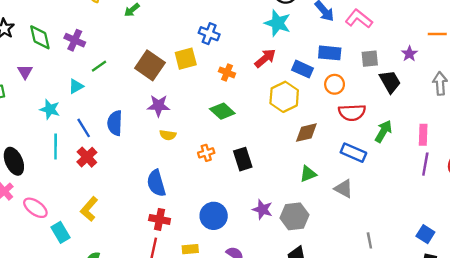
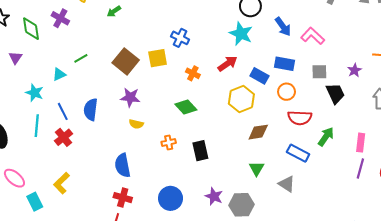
purple cross: (75, 40) -> (60, 18), moved
green triangle: (308, 174) -> (257, 168), turned -42

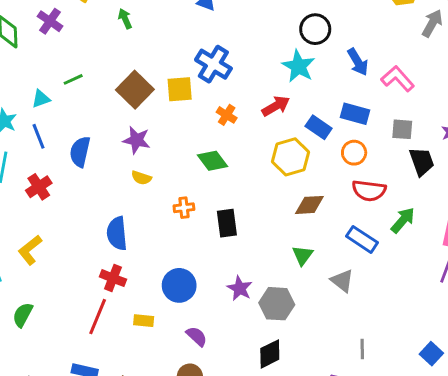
green arrow: (114, 11) -> (125, 19), turned 96
blue cross: (180, 38) -> (213, 64), size x1.4
blue line: (63, 111) -> (39, 136), moved

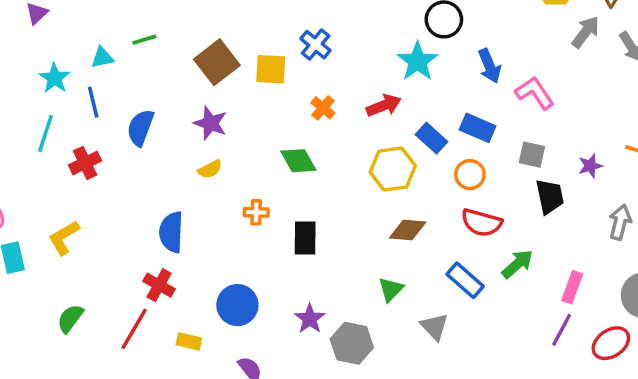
blue cross: (213, 64) -> (316, 45), size x0.7
yellow semicircle: (141, 178) -> (210, 169), turned -54
green semicircle: (23, 315) -> (70, 318), moved

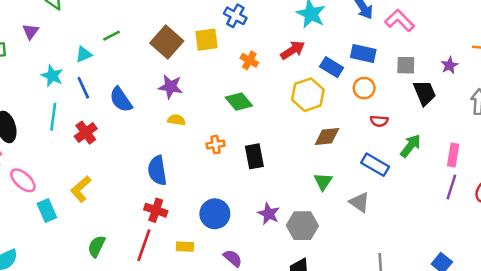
blue semicircle: (140, 128) -> (121, 100), turned -44
yellow semicircle: (210, 169) -> (176, 120), turned -132
red semicircle: (482, 223) -> (379, 121), size x0.6

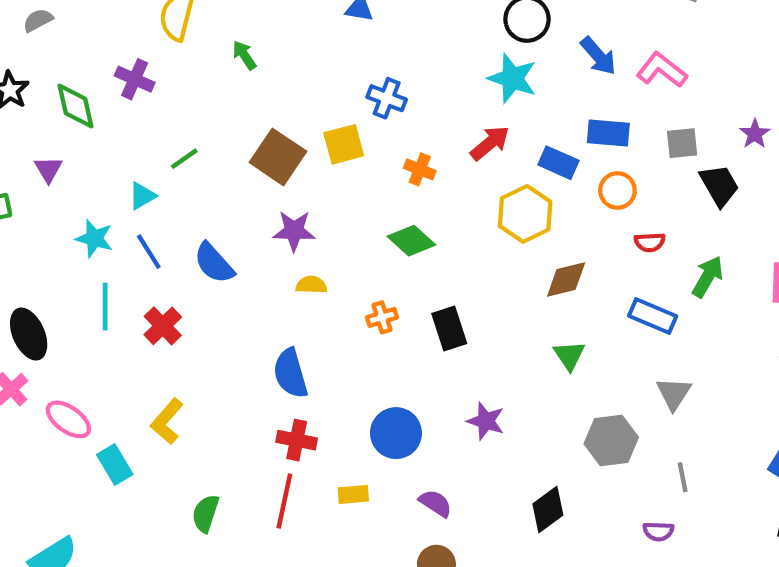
gray triangle: (359, 202) -> (674, 393), moved, turned 35
gray hexagon: (302, 226) -> (611, 441), moved

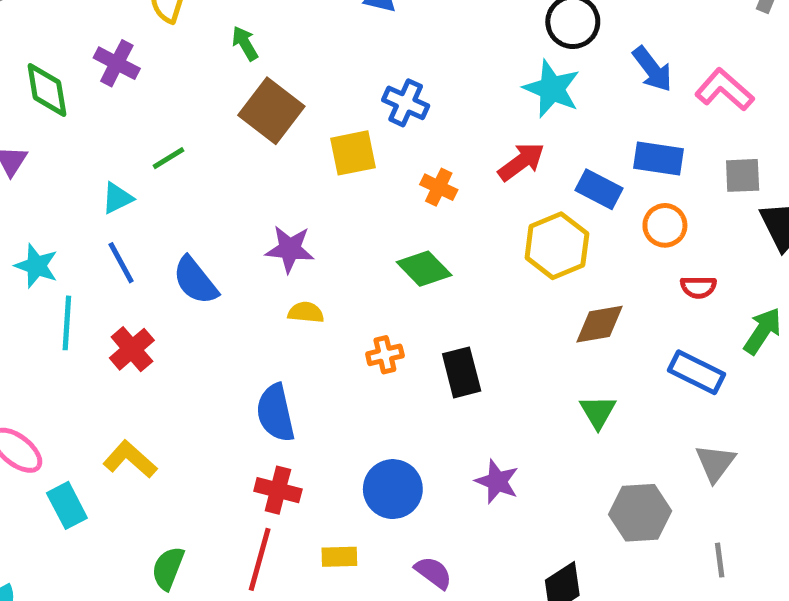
brown square: (278, 157) -> (271, 111), moved
cyan star: (94, 238) -> (36, 266), moved
yellow L-shape: (167, 421) -> (130, 459), turned 87

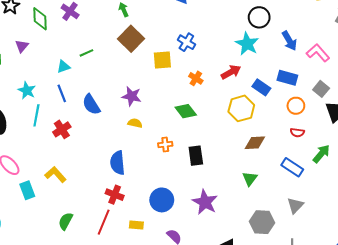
gray square: (743, 175) -> (321, 89), turned 35
orange circle: (665, 225) -> (296, 106), moved
purple star: (497, 481) -> (205, 202), size x1.4

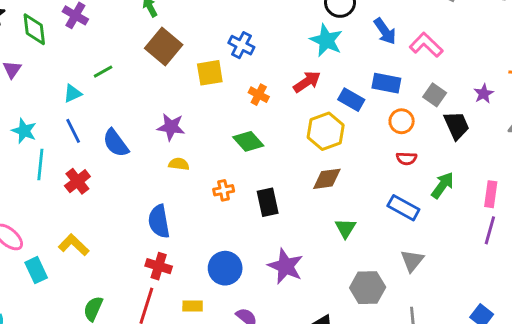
brown diamond: (255, 143) -> (327, 179), moved

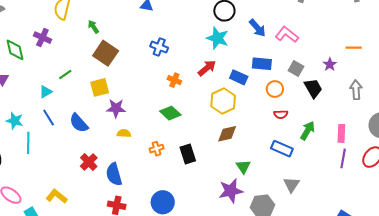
yellow square: (210, 73) -> (100, 87), moved
red cross: (77, 181) -> (89, 162), moved
purple star: (286, 266) -> (231, 191), moved, turned -30

